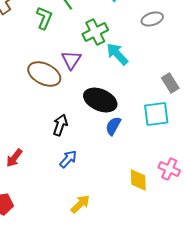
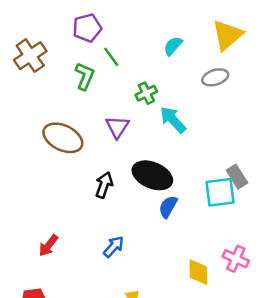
green cross: (95, 32) -> (146, 93), size x0.7
brown ellipse: (44, 74) -> (63, 138), moved
gray rectangle: (170, 83) -> (237, 177), moved
black arrow: (60, 125) -> (104, 185), moved

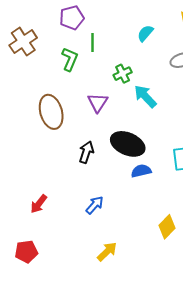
green line: (111, 57) -> (93, 43), turned 36
brown ellipse: (63, 138) -> (51, 112), turned 48
blue semicircle: (168, 207) -> (141, 171), turned 48
yellow diamond: (198, 272) -> (167, 227), turned 45

